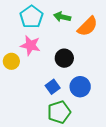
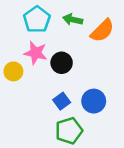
black circle: (64, 58) -> (62, 63), moved

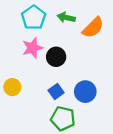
pink star: (36, 53) -> (33, 48), turned -30
yellow circle: (13, 71) -> (12, 87), moved
green pentagon: (69, 131) -> (63, 119), turned 30

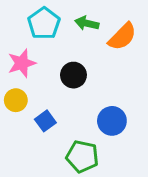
pink star: (33, 48) -> (22, 63), moved
yellow circle: (12, 87) -> (16, 100), moved
blue square: (56, 92) -> (45, 121), moved

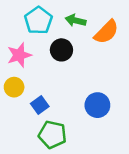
black circle: (73, 75) -> (61, 50), moved
green pentagon: (82, 156) -> (53, 135), moved

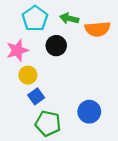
orange semicircle: (106, 32) -> (98, 29), turned 40
yellow circle: (14, 87) -> (28, 75), moved
blue circle: (97, 105) -> (89, 112), moved

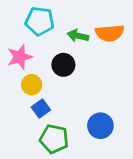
cyan pentagon: (35, 18) -> (40, 21), turned -30
green arrow: (69, 18) -> (78, 36), moved
black circle: (56, 46) -> (63, 65), moved

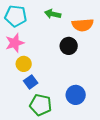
cyan pentagon: (40, 21) -> (16, 16), moved
green arrow: (78, 36) -> (53, 14), moved
black circle: (63, 65) -> (69, 46), moved

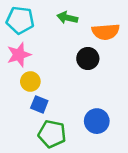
blue square: (31, 82) -> (39, 104), turned -32

